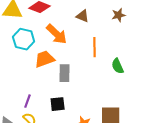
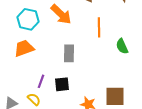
orange trapezoid: (45, 59) -> (24, 48), moved
purple line: (28, 101) -> (41, 81), moved

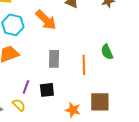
orange line: (99, 27) -> (84, 65), moved

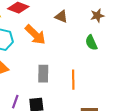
green semicircle: (107, 52) -> (91, 43), moved

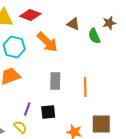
green semicircle: (91, 43) -> (94, 36), moved

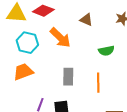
green semicircle: (94, 36) -> (106, 51), moved, turned -77

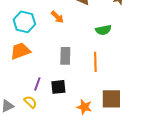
orange arrow: (60, 38) -> (57, 17), size x0.6

